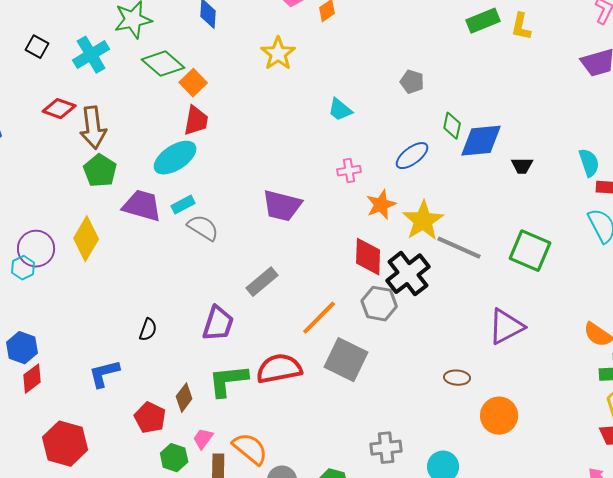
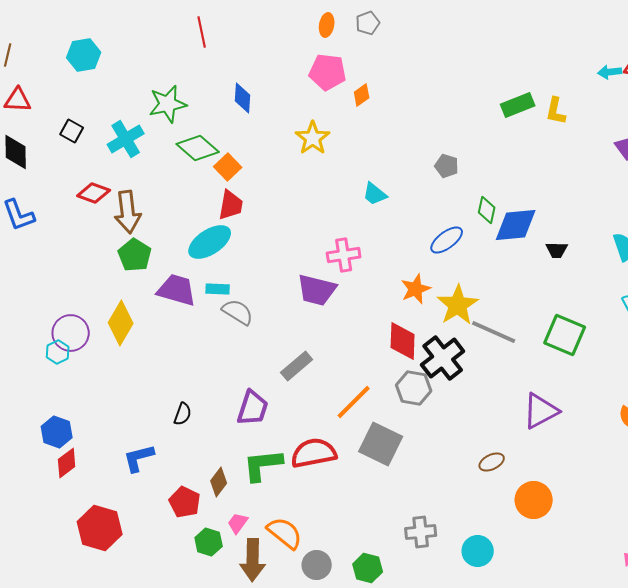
pink cross: (349, 171) -> (344, 255), moved, size x1.4
cyan rectangle: (183, 205) -> (218, 289), turned 30
brown ellipse: (457, 378) -> (492, 462), turned -30

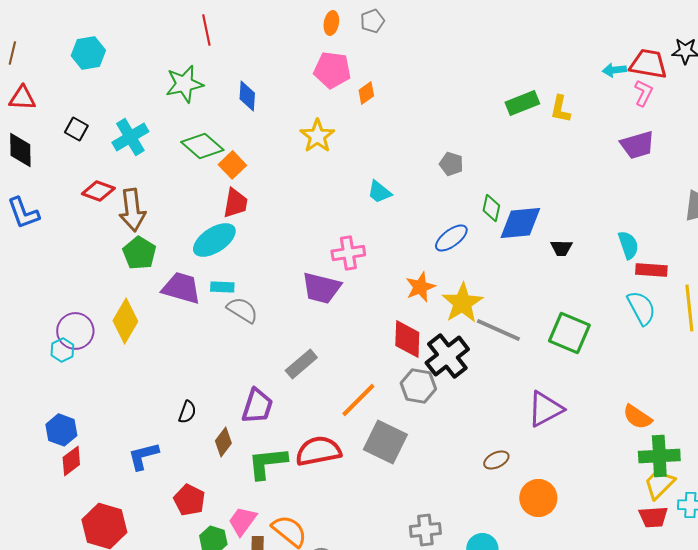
green star: (168, 104) -> (184, 84), moved
brown diamond: (219, 482) -> (223, 442), moved
pink trapezoid: (238, 523) -> (242, 521), size x1.4

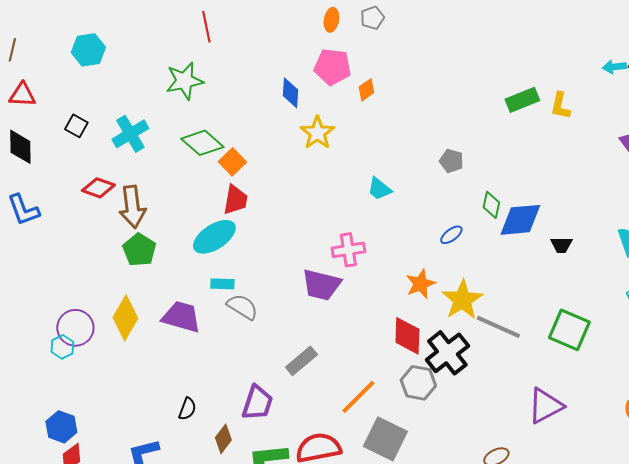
blue diamond: (247, 96) -> (290, 93), moved
blue ellipse: (451, 238) -> (451, 235), size x0.7
purple trapezoid: (181, 288) -> (181, 317), moved

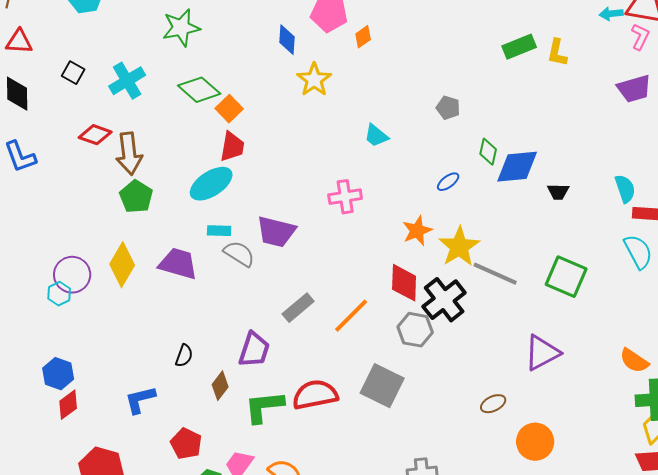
purple trapezoid: (321, 285) -> (276, 232), moved
orange line: (358, 397) -> (351, 316), moved

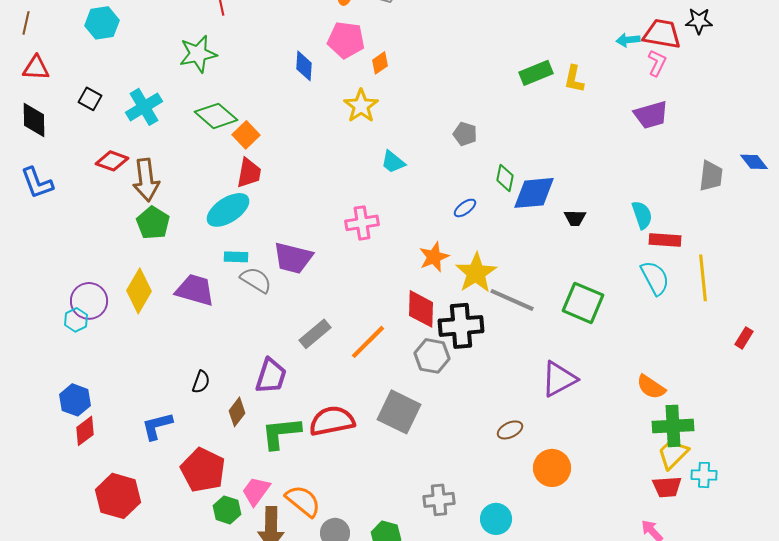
yellow star: (314, 80) -> (361, 106), moved
black cross: (444, 300) -> (461, 326), turned 33
red pentagon: (186, 444) -> (203, 470), size x1.4

